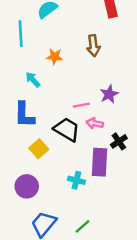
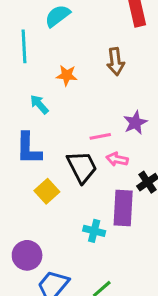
black trapezoid: (67, 129) -> (82, 167), turned 32
purple circle: (27, 186) -> (27, 255), moved

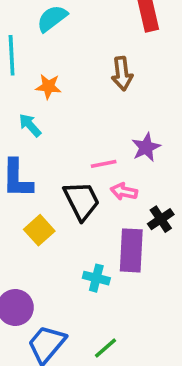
orange star: (67, 75) -> (48, 87), moved

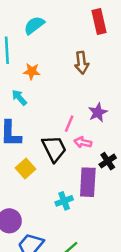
pink line: (104, 164) -> (69, 124), turned -56
cyan cross: (96, 278) -> (64, 201), turned -35

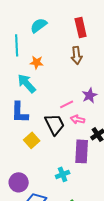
red rectangle: (99, 22) -> (81, 27), moved
cyan arrow: (19, 98) -> (27, 83), size x1.5
pink line: (69, 124) -> (67, 104), turned 40
cyan cross: (64, 201) -> (63, 174), moved

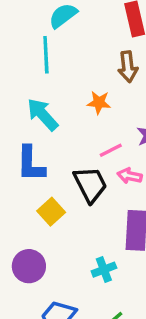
cyan line: (17, 45) -> (46, 55), moved
orange star: (37, 62) -> (99, 103), moved
purple circle: (19, 182) -> (29, 266), moved

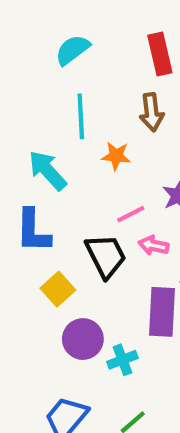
cyan line: (46, 55) -> (81, 116), moved
purple circle: (29, 266) -> (83, 339), moved

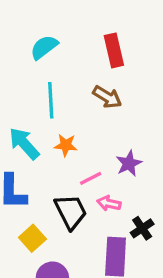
brown arrow: (152, 112) -> (107, 97), turned -52
orange star: (116, 156) -> (66, 145), moved

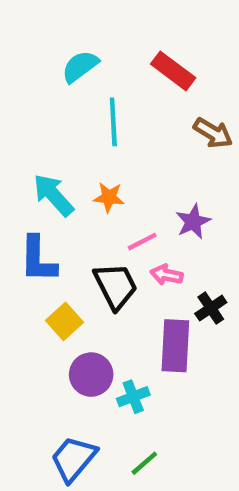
red rectangle: (114, 50) -> (173, 71), turned -40
brown arrow: (107, 97) -> (213, 133), moved
cyan line: (51, 100) -> (113, 122), moved

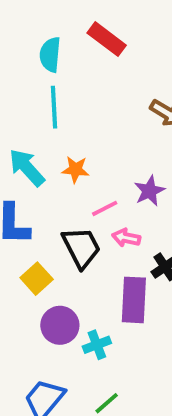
cyan semicircle: (80, 66) -> (50, 55), turned -48
red rectangle: (173, 71) -> (107, 39), moved
cyan line: (113, 122) -> (54, 107), moved

